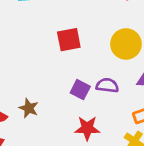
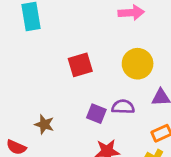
brown star: (29, 108) -> (44, 124), moved

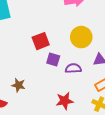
purple square: (96, 114) -> (53, 59), moved

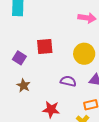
purple square: (53, 59) -> (19, 58), moved
brown star: (18, 85) -> (23, 85), moved

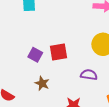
red square: (45, 47) -> (59, 52), moved

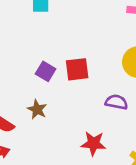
brown star: (42, 83) -> (37, 109), moved

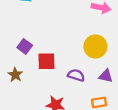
red square: (77, 69) -> (46, 61), moved

